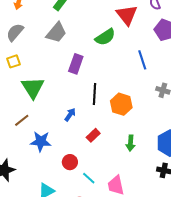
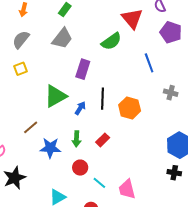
green triangle: (33, 88) -> (55, 96), moved, turned 35
blue arrow: (70, 115) -> (80, 108), moved
green arrow: (131, 143) -> (77, 139), moved

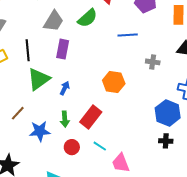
gray trapezoid: (62, 38) -> (54, 21), moved
blue line: (149, 63) -> (128, 35), turned -66
black line: (102, 99) -> (28, 50), moved
red rectangle: (103, 140) -> (91, 117), size x1.6
cyan line: (99, 183) -> (100, 146), moved

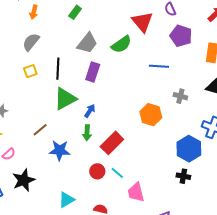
orange hexagon: (114, 82) -> (151, 115), moved
green arrow: (65, 119) -> (87, 133), moved
red circle: (72, 147) -> (97, 171), moved

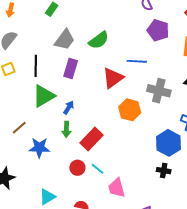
red triangle: (142, 22) -> (113, 78), moved, turned 35
gray cross: (180, 96) -> (159, 91), size x1.6

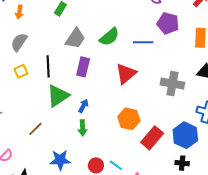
blue line: (137, 61) -> (143, 42), moved
orange hexagon: (130, 110) -> (129, 119), moved
red rectangle: (92, 139) -> (152, 138), moved
blue star: (39, 148) -> (60, 160), moved

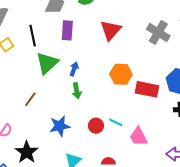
gray cross: (172, 84) -> (158, 33), turned 30
red rectangle: (152, 138) -> (147, 89), turned 70

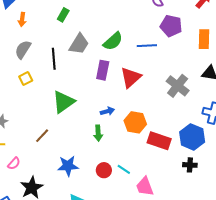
purple rectangle: (67, 30) -> (103, 70), moved
black line: (33, 36) -> (54, 59), moved
blue arrow: (74, 69) -> (107, 111), moved, turned 48
green arrow: (77, 91) -> (98, 133), moved

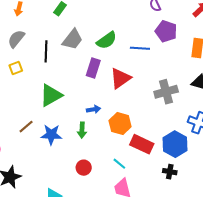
gray cross: (178, 86) -> (166, 92), turned 30
blue star: (68, 166) -> (51, 135), moved
cyan line: (124, 169) -> (119, 164), moved

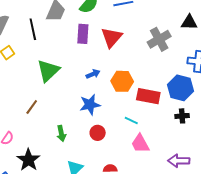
green arrow: (82, 130) -> (61, 133), moved
blue star: (51, 135) -> (90, 105), moved

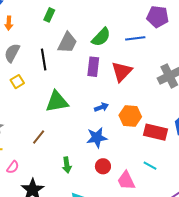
green triangle: (48, 71) -> (57, 102), turned 30
cyan line: (131, 120) -> (150, 166), moved
pink trapezoid: (140, 144) -> (126, 181), moved

